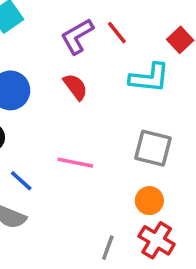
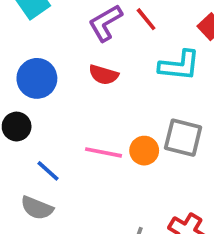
red semicircle: (75, 87) -> (104, 75), turned 144
orange circle: (149, 201) -> (144, 151), moved

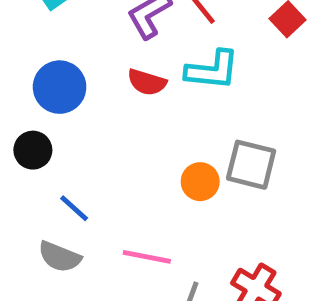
cyan L-shape: (179, 65) -> (212, 70), moved
pink line: (104, 152) -> (147, 257), moved

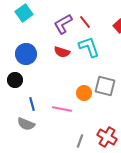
cyan L-shape: (212, 70) -> (89, 47), turned -115
blue line: (74, 208) -> (32, 104), turned 32
pink line: (147, 257) -> (62, 109), moved

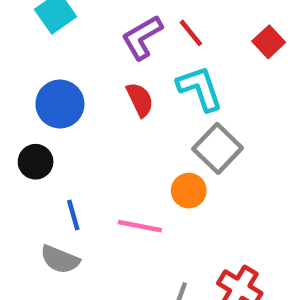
red semicircle: (62, 52) -> (140, 100), turned -133
gray square: (105, 86) -> (218, 148), moved, turned 30

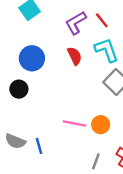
orange circle: (189, 191) -> (101, 125), moved
blue line: (73, 215) -> (39, 146), moved
gray semicircle: (60, 259) -> (15, 141), moved

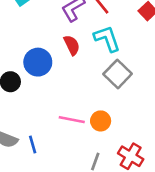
blue circle: (32, 58) -> (38, 62), moved

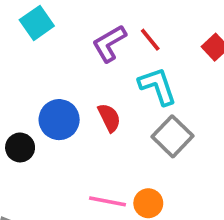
red semicircle: (72, 45) -> (109, 118), moved

